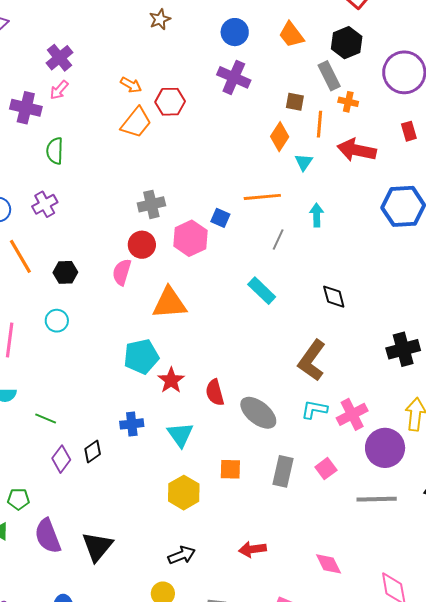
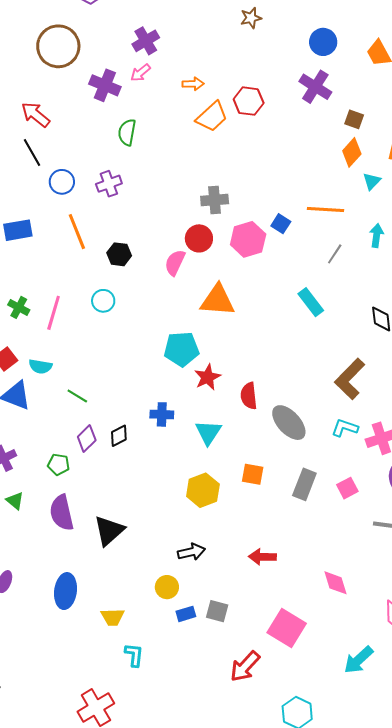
orange arrow: (131, 85) -> (193, 84), moved, turned -40
brown square: (295, 102) -> (354, 119), moved
green pentagon: (18, 499) -> (59, 464), moved

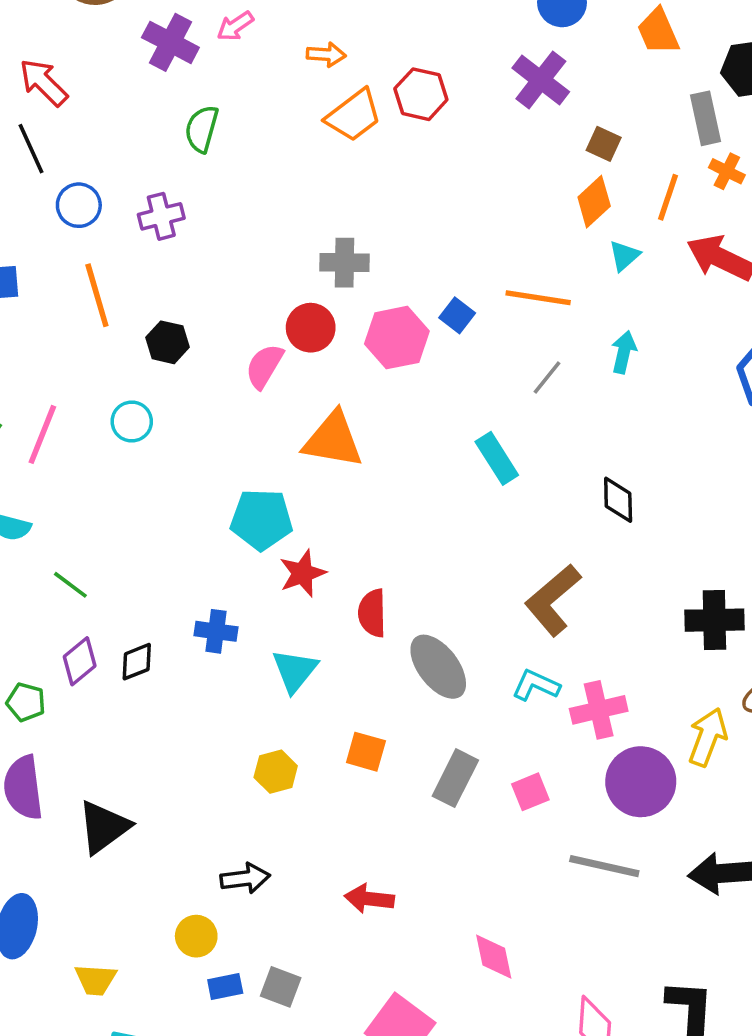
yellow hexagon: (203, 490) -> (276, 772), size x0.7

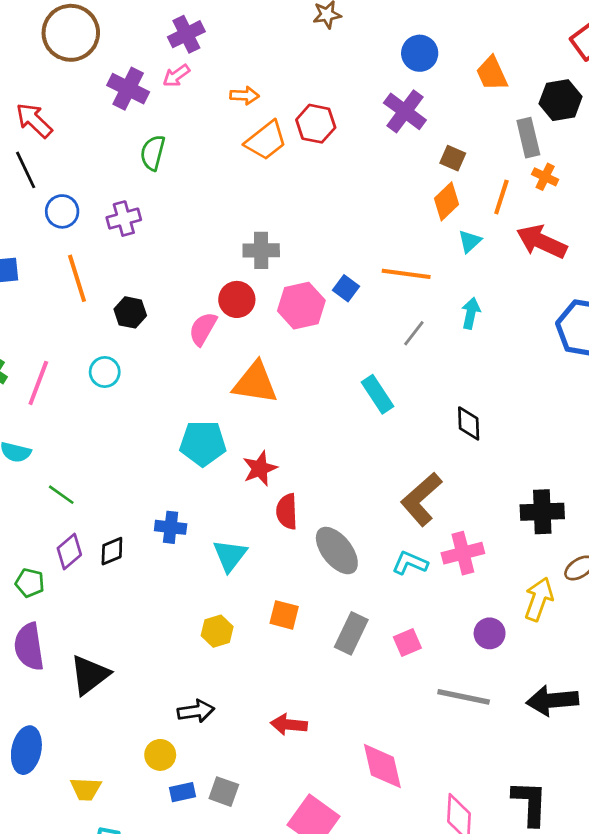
red star: (302, 573) -> (260, 468), moved
pink cross: (599, 710) -> (463, 553), moved
purple circle: (641, 782) -> (490, 633), size x0.6
pink diamond: (494, 957) -> (382, 766), size x1.4

